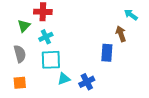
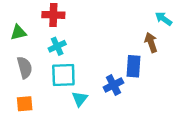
green triangle: (24, 26) -> (18, 32), moved, turned 32
cyan triangle: (64, 79) -> (80, 99), turned -32
blue cross: (87, 82) -> (113, 85), moved

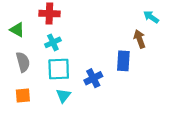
green triangle: (18, 32) -> (17, 30), turned 42
blue cross: (113, 85) -> (93, 78), moved
cyan triangle: (80, 99) -> (63, 96), moved

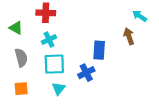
blue rectangle: (123, 61) -> (99, 50), moved

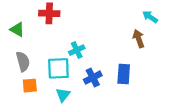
cyan cross: (49, 39) -> (77, 50), moved
blue rectangle: (99, 50) -> (124, 74), moved
orange square: (21, 89) -> (30, 86), moved

